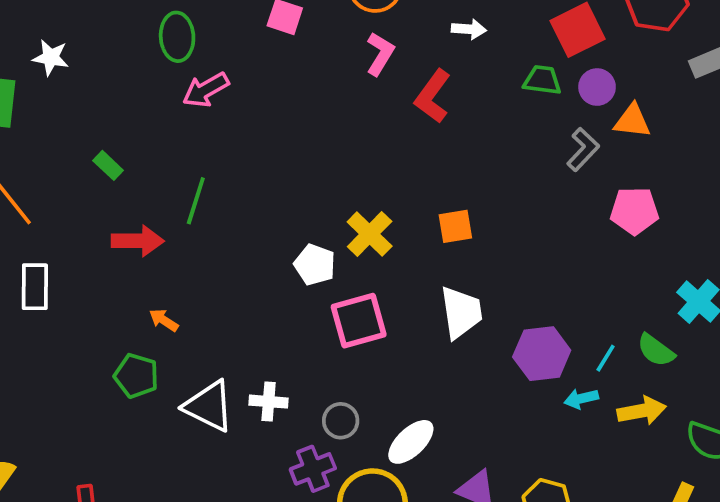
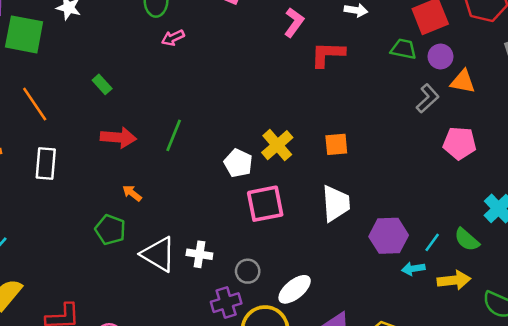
pink arrow: (206, 90) -> (173, 38), size x0.7
red L-shape: (433, 96) -> (328, 54), turned 51
green line: (196, 201) -> (174, 135), moved

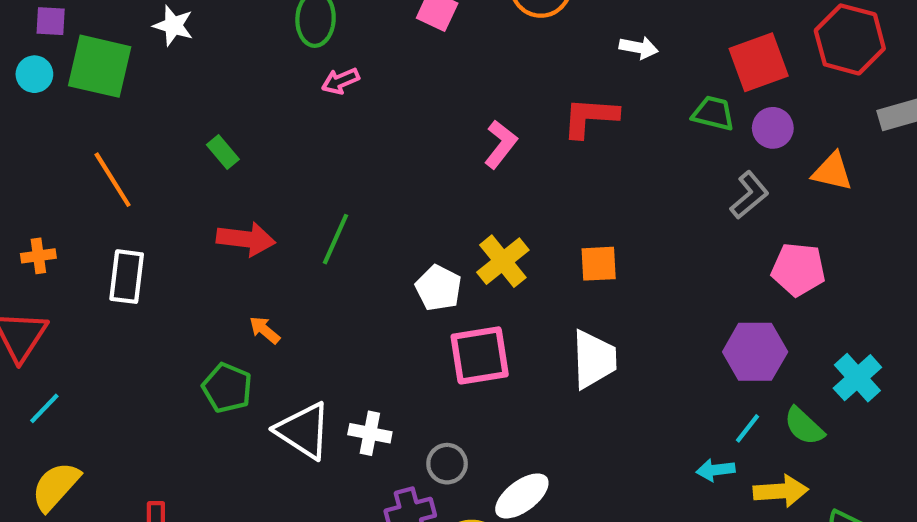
pink L-shape: (294, 22) -> (501, 144), moved
orange triangle: (463, 82) -> (832, 172), moved
purple hexagon: (389, 236) -> (755, 352), moved

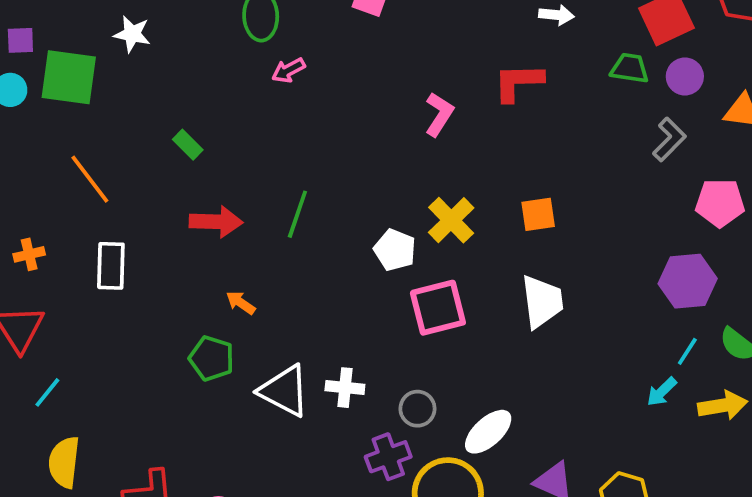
cyan arrow: (716, 470) -> (662, 392), turned -32
yellow semicircle: (56, 486) -> (64, 462), turned -30

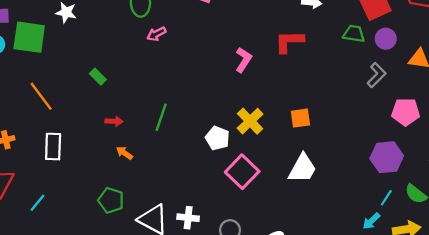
red arrow: (216, 222) -> (114, 121), size x0.6
white trapezoid: (542, 302) -> (302, 168), turned 36
orange arrow: (241, 303) -> (124, 153), moved
pink square: (438, 308) -> (242, 172), turned -32
cyan line: (47, 392) -> (38, 203), moved

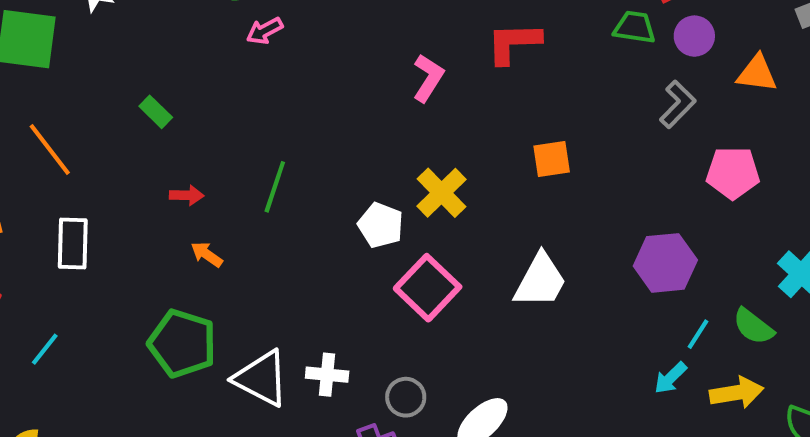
orange square: (300, 118) -> (552, 159), moved
purple hexagon: (387, 157) -> (665, 263), moved
green pentagon: (111, 200) -> (182, 343), size x1.4

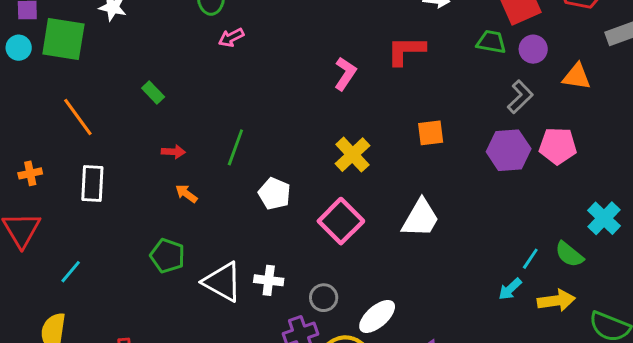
white pentagon: (381, 225) -> (274, 194), moved
purple hexagon: (665, 263) -> (509, 150), moved
green pentagon: (182, 343) -> (168, 256), size x0.7
cyan line: (45, 349) -> (71, 272), moved

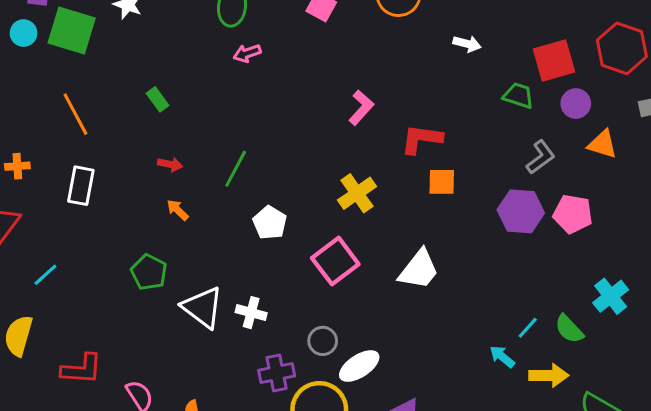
purple circle: (533, 49) -> (576, 104), moved
red L-shape: (406, 51) -> (421, 139), moved
cyan arrow: (510, 289) -> (502, 357), turned 75
gray circle: (324, 298) -> (323, 341), moved

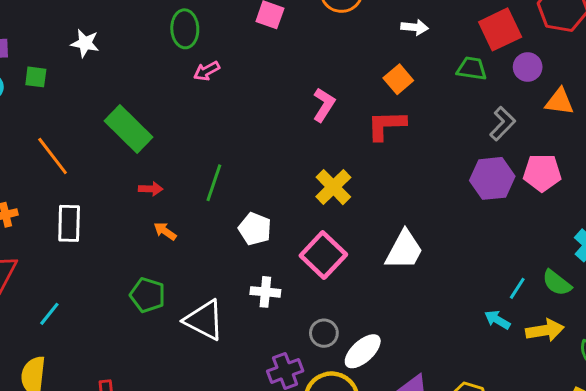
green square: (72, 30) -> (36, 77), size x0.5
green rectangle: (158, 99) -> (129, 129), size x2.0
orange square: (442, 182) -> (398, 79), moved, turned -32
white cross: (251, 313) -> (265, 292), moved

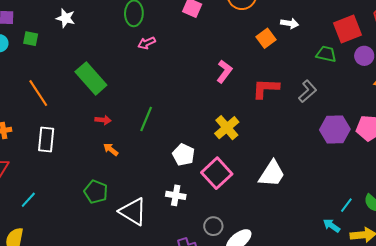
orange square: (398, 79) -> (266, 38), moved
gray L-shape: (503, 124) -> (308, 91), moved
white pentagon: (255, 229) -> (184, 155), moved

